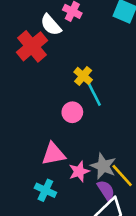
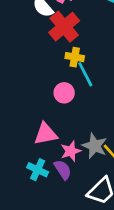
red cross: (32, 46) -> (64, 27), moved
yellow cross: (83, 76) -> (75, 57), turned -30
purple semicircle: (106, 190) -> (63, 170), moved

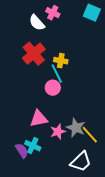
red cross: (64, 27) -> (34, 54), moved
cyan line: (85, 74) -> (57, 74), moved
purple semicircle: (63, 170) -> (22, 151), moved

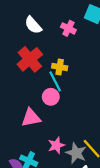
pink cross: (53, 13) -> (68, 28), moved
pink triangle: (39, 119) -> (31, 118), moved
gray star: (76, 128) -> (76, 153), moved

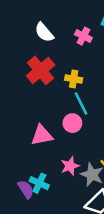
cyan line: (55, 81) -> (81, 103), moved
pink circle: (51, 97) -> (72, 123), moved

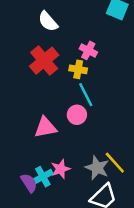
pink cross: (83, 36) -> (88, 50), moved
pink star: (70, 166) -> (61, 169), moved
cyan cross: (39, 183) -> (43, 177), turned 36

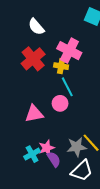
pink cross: (88, 50) -> (69, 51), size x1.6
gray star: (97, 168) -> (77, 147), turned -30
purple semicircle: (29, 183) -> (54, 159), moved

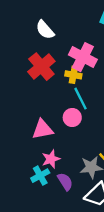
pink star: (47, 148) -> (51, 159), moved

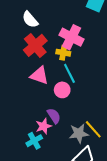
white semicircle: (45, 30) -> (30, 20), moved
pink triangle: (43, 129) -> (39, 75), moved, turned 30
purple semicircle: (65, 182) -> (54, 116), moved

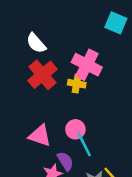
cyan line: (69, 73) -> (84, 145), moved
pink triangle: (39, 75) -> (40, 136), moved

